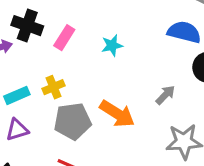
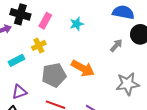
yellow cross: (54, 87) -> (39, 45), moved
gray arrow: (165, 95) -> (116, 45), moved
purple triangle: (17, 130) -> (19, 92), moved

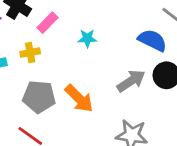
gray arrow: (116, 45) -> (131, 81), size x1.5

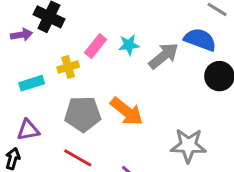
pink rectangle: (48, 23) -> (96, 46), moved
gray arrow: (131, 81) -> (164, 56), moved

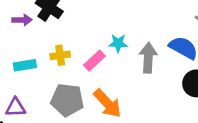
pink rectangle: (96, 46) -> (94, 61), moved
gray arrow: (164, 56) -> (148, 58), turned -56

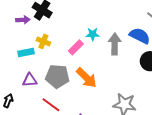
yellow cross: (60, 55) -> (43, 41), moved, turned 32
purple triangle: (15, 107) -> (30, 80), moved

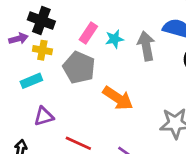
yellow cross: (43, 41) -> (42, 50), moved
pink rectangle: (76, 47) -> (88, 33), moved
gray pentagon: (57, 76) -> (79, 68), moved, turned 30

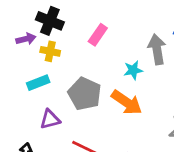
cyan star: (114, 39) -> (133, 70), moved
gray pentagon: (79, 68) -> (85, 94), moved

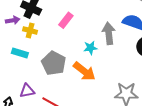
cyan rectangle: (38, 83) -> (20, 53), turned 35
purple triangle: (50, 119) -> (27, 91), moved

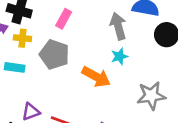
cyan star: (90, 48) -> (119, 56), moved
gray pentagon: (54, 63) -> (54, 55), moved

